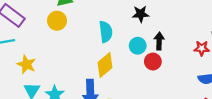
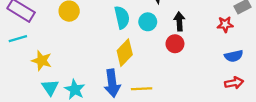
cyan circle: (138, 46) -> (148, 22), moved

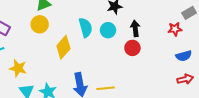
yellow diamond: (125, 53) -> (63, 47), moved

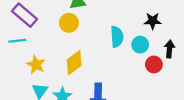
yellow diamond: (63, 47) -> (74, 63), moved
red circle: (132, 48) -> (154, 64), moved

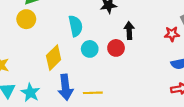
cyan circle: (140, 45) -> (90, 49), moved
yellow diamond: (74, 63) -> (54, 58), moved

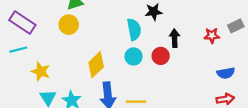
cyan semicircle: (76, 26) -> (134, 29), moved
red star: (172, 34) -> (212, 36), moved

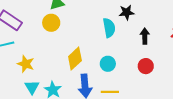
cyan circle: (134, 56) -> (108, 64), moved
red circle: (161, 56) -> (146, 66), moved

